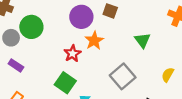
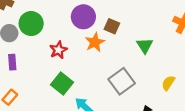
brown square: (110, 11) -> (112, 26), moved
red star: (73, 54) -> (58, 50), moved
purple rectangle: (16, 65) -> (12, 62), turned 48

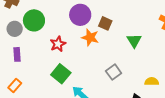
orange star: (95, 42) -> (90, 37), turned -30
gray square: (122, 81) -> (114, 72), size x0.7
yellow semicircle: (168, 83) -> (152, 81), moved, turned 56

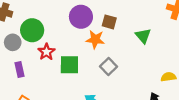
red star: (58, 44) -> (46, 52), moved
gray square: (114, 72) -> (109, 67), moved
green square: (61, 74) -> (69, 65), moved, turned -30

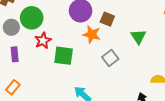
gray square: (109, 67) -> (110, 58), moved

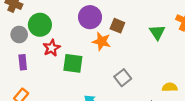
green triangle: (138, 37) -> (157, 32), moved
gray square: (110, 58) -> (123, 78), moved

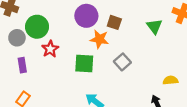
green square: (73, 63) -> (84, 64), moved
gray square: (123, 78) -> (122, 62), moved

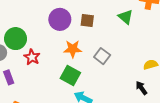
orange star: (99, 39) -> (73, 49), moved
green square: (84, 64) -> (70, 75), moved, turned 36

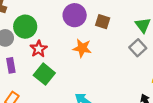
gray square: (102, 56) -> (138, 48), moved
green square: (70, 75) -> (44, 74), moved

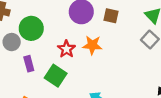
red star: (39, 49) -> (66, 49), moved
purple rectangle: (11, 65) -> (29, 64), moved

